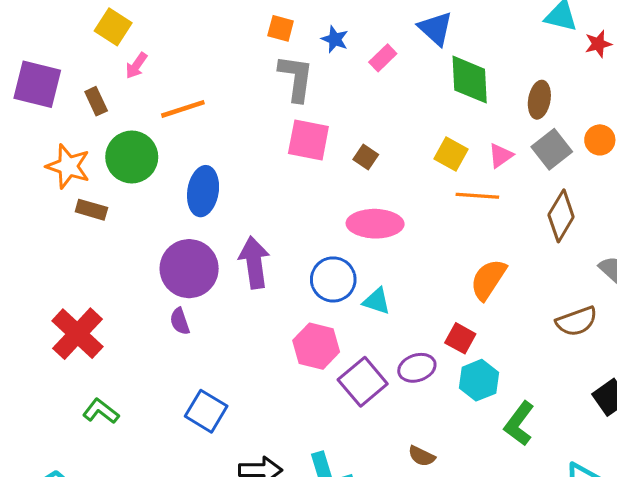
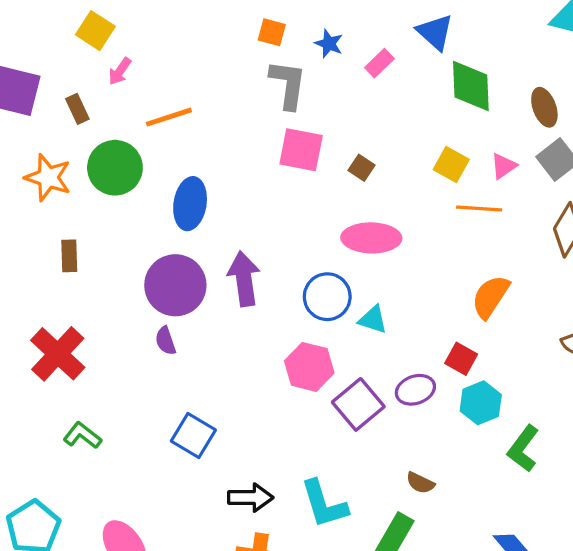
brown ellipse: (539, 100) -> (544, 107), turned -30
brown rectangle: (91, 210) -> (69, 256), moved, turned 72

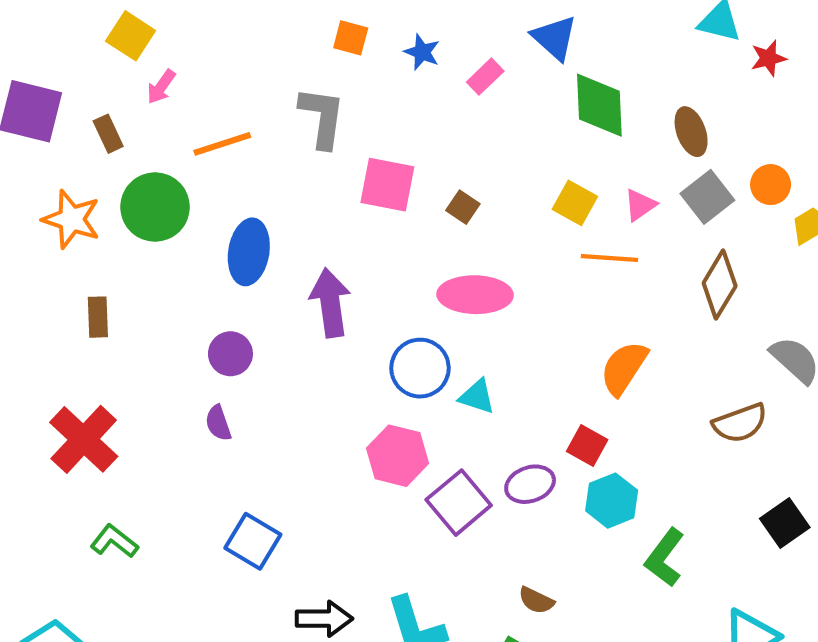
gray L-shape: (288, 84) -> (322, 117), moved
purple arrow: (244, 279) -> (330, 303), moved
purple circle: (175, 285) -> (230, 354), size x0.6

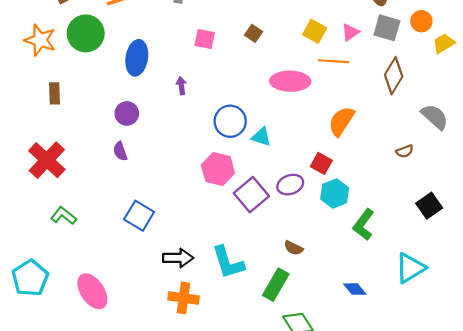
pink square: (387, 185) -> (205, 39), moved, size x0.7
gray square: (707, 197) -> (387, 28), turned -36
pink ellipse: (475, 295) -> (290, 81), moved
purple arrow: (330, 303) -> (181, 86), size x0.5
brown semicircle: (740, 423) -> (405, 151), size x0.6

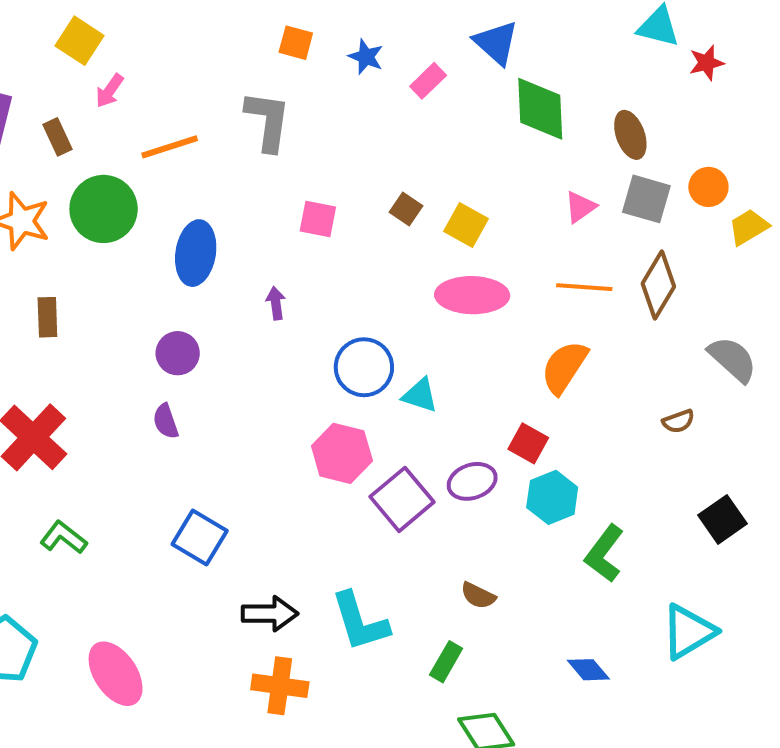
yellow square: (315, 31) -> (466, 225), moved
orange line: (334, 61) -> (584, 287), moved
green rectangle: (276, 285) -> (446, 662), size x0.7

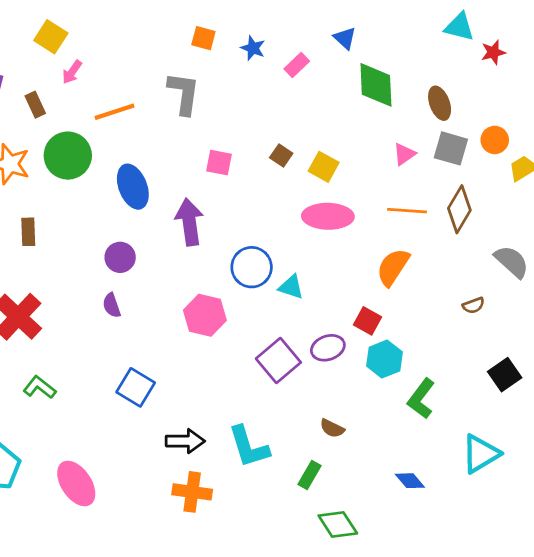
blue triangle: (496, 43) -> (345, 38), size x0.7
blue ellipse: (196, 253) -> (133, 187), turned -30
purple arrow: (276, 303) -> (189, 222), size x2.0
pink hexagon: (342, 453) -> (205, 315), moved

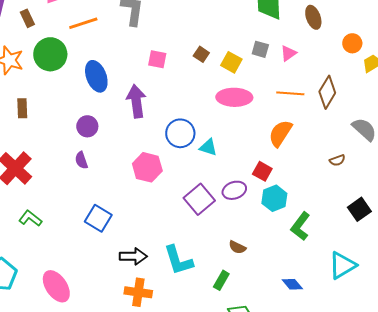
gray square: (451, 148) -> (260, 49), moved, size x0.7

